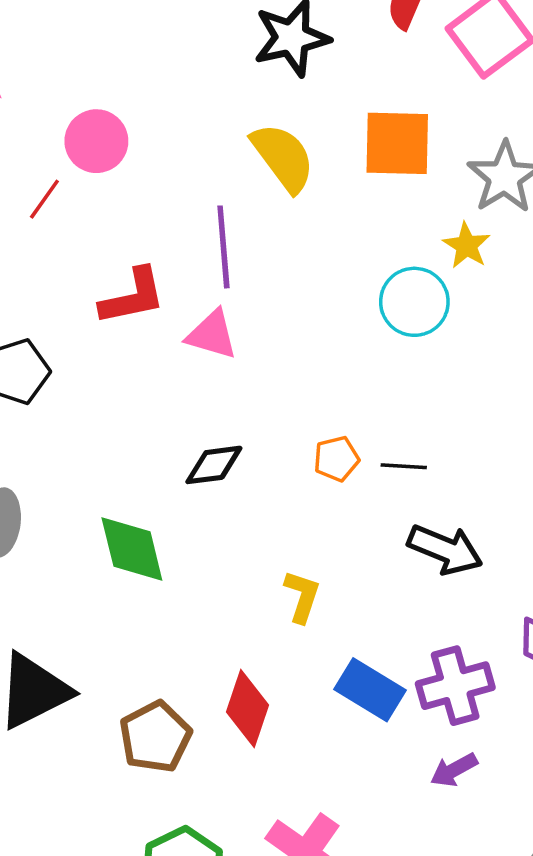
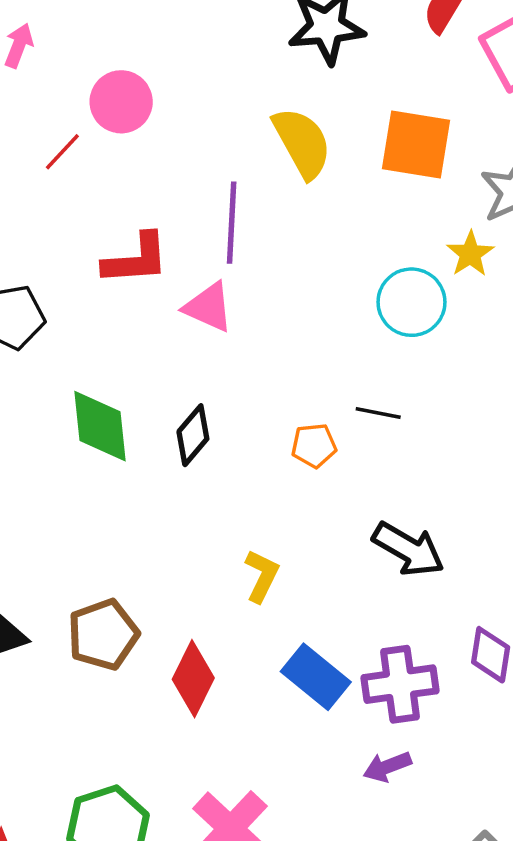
black diamond: (214, 465) -> (193, 435), turned -50
black line: (404, 466) -> (378, 413), moved
green diamond: (132, 549) -> (100, 426), moved
brown pentagon: (155, 737) -> (103, 635), moved

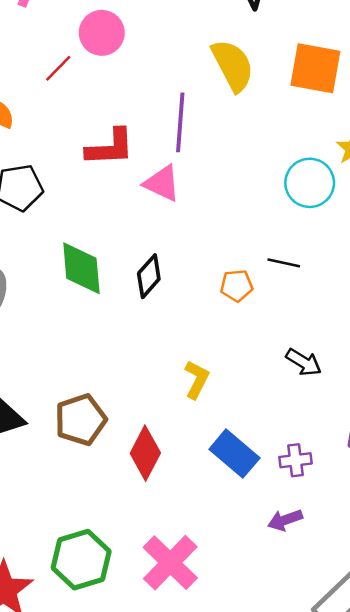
black arrow: (408, 549) -> (304, 362), size x0.7
purple cross: (400, 684) -> (295, 460), size x0.6

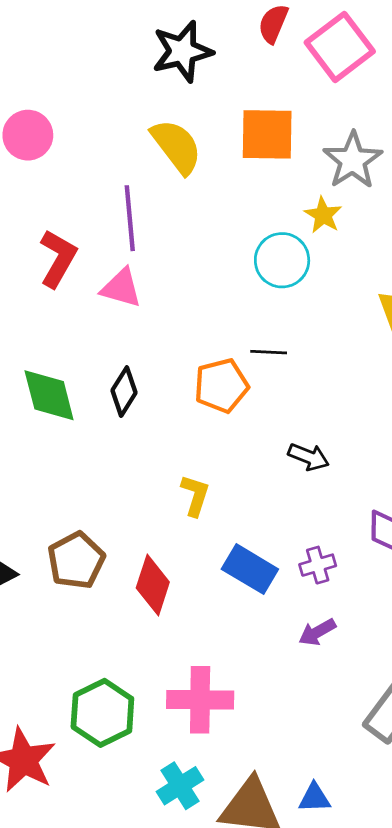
red L-shape: (110, 147) -> (58, 258), turned -48
orange pentagon: (237, 286) -> (221, 386), size x1.5
pink cross: (170, 563) -> (200, 700), turned -34

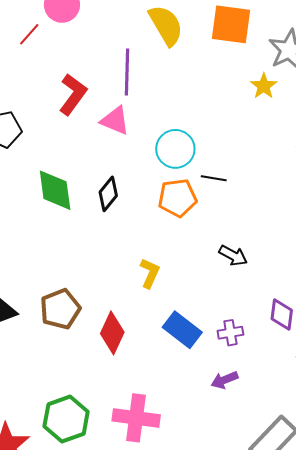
cyan circle: (282, 260) -> (175, 149), moved

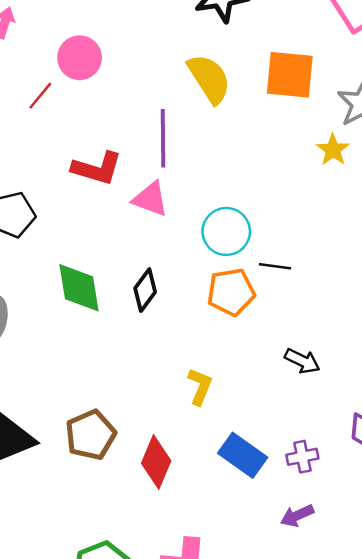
red L-shape: (73, 94) -> (97, 168), turned 72

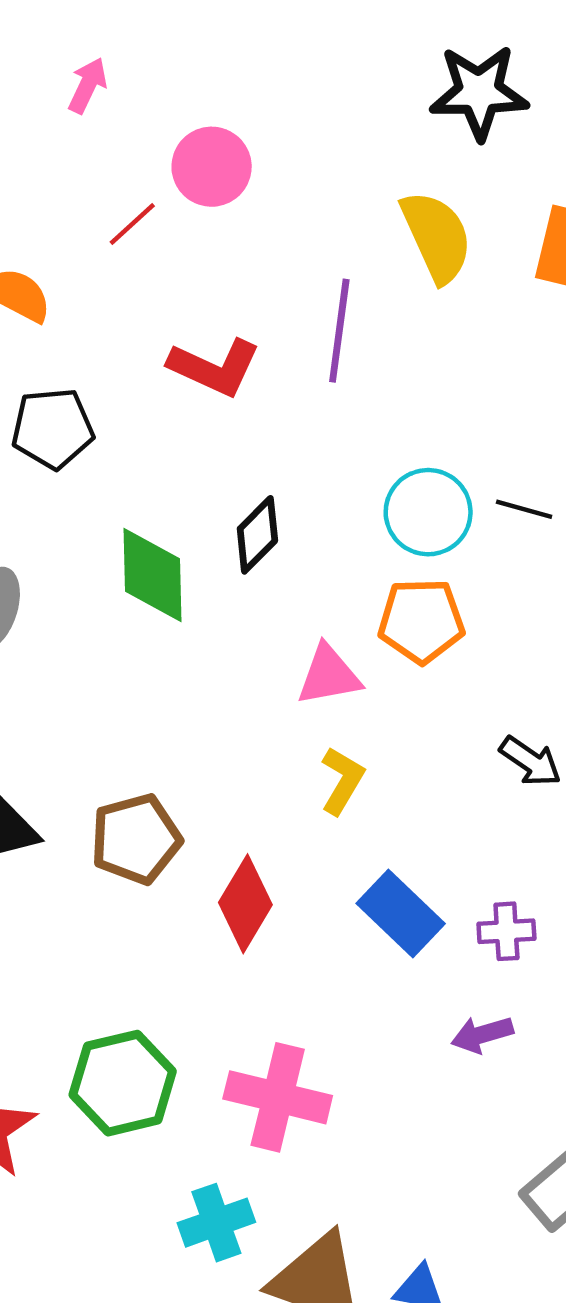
pink triangle: (150, 199) -> (329, 675), moved, turned -39
black line: (275, 266) -> (524, 509), moved
black diamond: (145, 290) -> (257, 535), moved

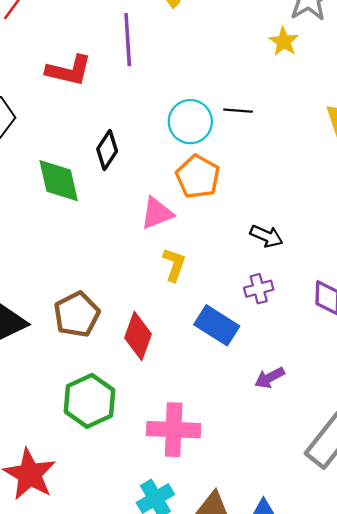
orange pentagon: (421, 621) -> (198, 177), turned -30
purple cross: (506, 931) -> (259, 289), moved
green hexagon: (123, 1083) -> (90, 401), moved

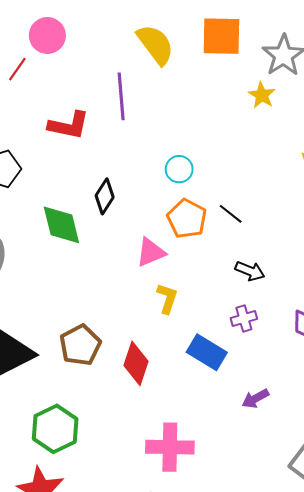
black line: (238, 111) -> (231, 214), moved, turned 35
cyan circle: (190, 122) -> (179, 169), size x0.7
green hexagon: (90, 401) -> (55, 429), moved

